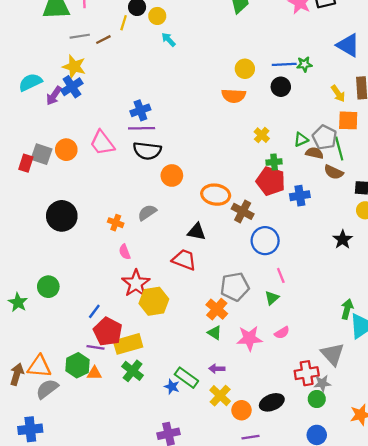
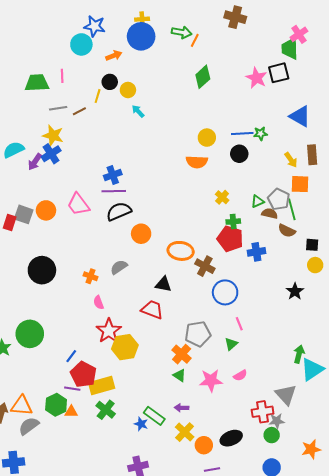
black semicircle: (147, 151) -> (119, 211), turned 150
green circle: (48, 287) -> (30, 334), size x1.4

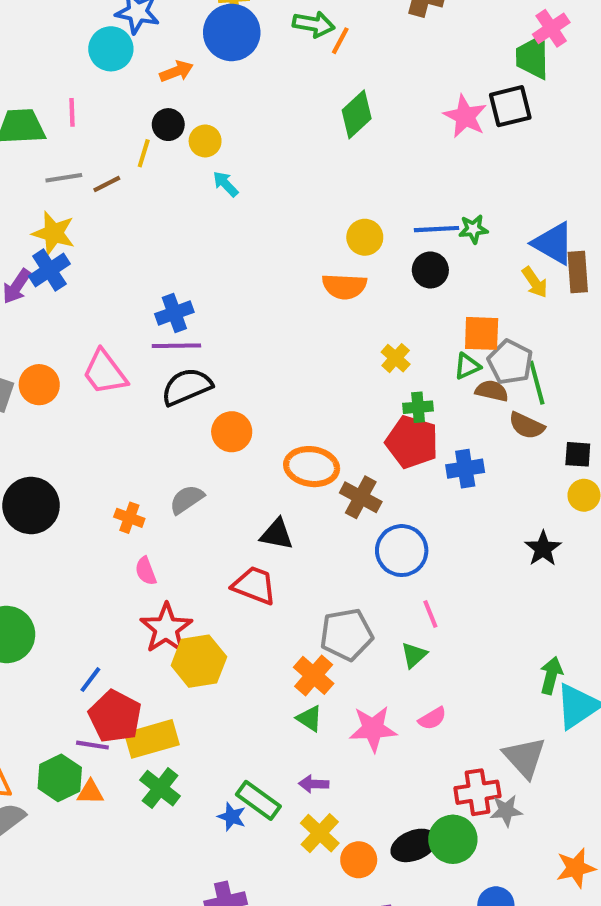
blue triangle: (300, 116) -> (553, 243), moved
orange square: (300, 184) -> (482, 333), moved
green circle: (272, 435) -> (453, 839), moved, size x1.5

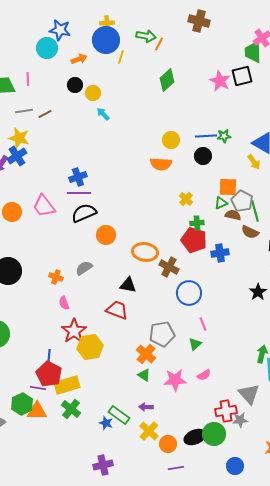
yellow line: (144, 153) -> (121, 57), moved
blue line: (90, 680) -> (49, 356), moved, turned -32
orange triangle: (90, 792) -> (37, 411), size x1.5

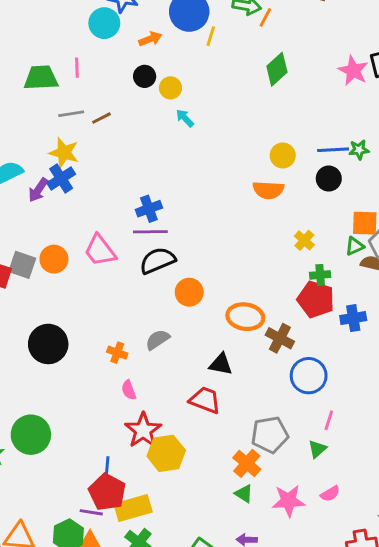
pink line: (203, 324) -> (329, 420), turned 40

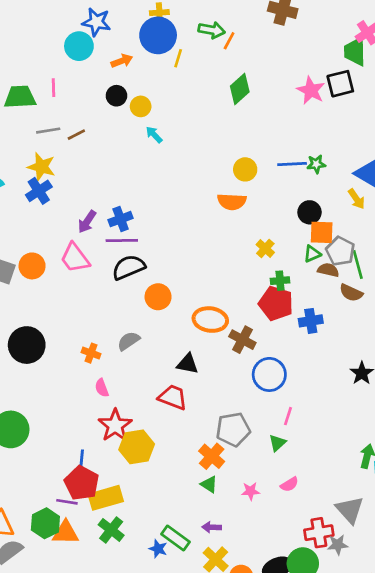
black circle: (329, 179) -> (309, 212), moved
purple arrow: (38, 190) -> (87, 222), moved
pink star: (288, 501) -> (251, 491), size x0.6

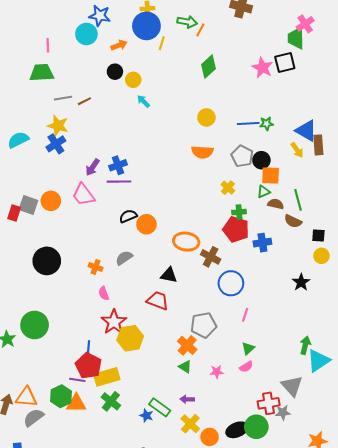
pink line: (53, 88) -> (48, 45), moved
yellow circle: (245, 169) -> (206, 117), moved
gray pentagon: (340, 251) -> (242, 156), moved
black semicircle: (129, 267) -> (128, 216), moved, size x0.7
green triangle: (277, 443) -> (248, 348), moved

